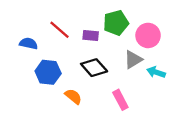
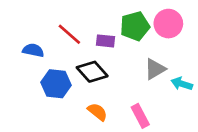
pink circle: (148, 35) -> (168, 24), moved
black diamond: (94, 68) -> (92, 72), moved
orange semicircle: (73, 96) -> (97, 112), moved

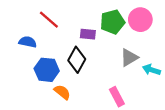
red line: (69, 34) -> (49, 20), moved
black diamond: (92, 72) -> (77, 60), turned 70
orange semicircle: (97, 112) -> (62, 92), moved

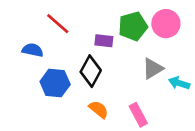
orange semicircle: (62, 92) -> (99, 109), moved

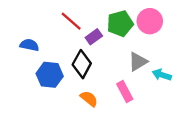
red line: (58, 24) -> (71, 21), moved
purple rectangle: (104, 41) -> (94, 37), turned -42
pink rectangle: (138, 115) -> (125, 92), moved

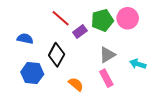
gray triangle: (138, 62) -> (107, 55), moved
black diamond: (82, 64) -> (57, 55), moved
blue hexagon: (50, 75) -> (32, 73), moved

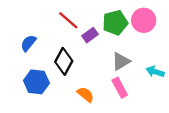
blue semicircle: (25, 39) -> (28, 43), turned -63

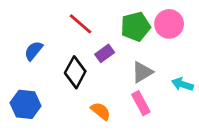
purple rectangle: (90, 35) -> (105, 53), moved
blue hexagon: (36, 82) -> (25, 104), moved

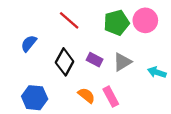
purple rectangle: (105, 53) -> (95, 60), moved, turned 63
pink rectangle: (141, 103) -> (111, 97), moved
blue hexagon: (25, 104) -> (35, 98), moved

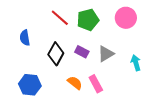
green pentagon: (116, 23) -> (88, 20), moved
blue semicircle: (29, 43) -> (25, 38), turned -49
cyan arrow: (157, 72) -> (136, 63), turned 56

